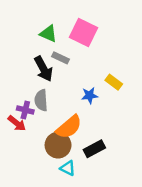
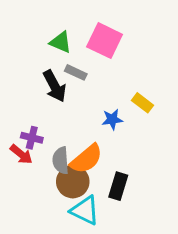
gray semicircle: (41, 100) -> (61, 160), moved
black rectangle: (94, 149) -> (118, 186), turned -45
cyan triangle: (68, 168) -> (85, 210), size x1.5

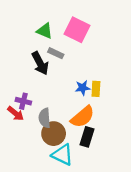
yellow rectangle: (143, 103) -> (96, 89), moved, turned 56
orange semicircle: (86, 159) -> (83, 117), moved

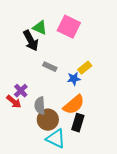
gray rectangle: (56, 53) -> (50, 67), moved
black arrow: (40, 63) -> (31, 41), moved
yellow rectangle: (96, 89) -> (85, 68), moved, turned 48
purple cross: (23, 101) -> (21, 91), turned 32

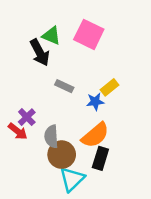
cyan triangle: (56, 139) -> (72, 179), turned 50

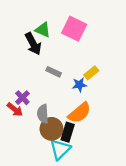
black rectangle: (100, 158) -> (68, 132), moved

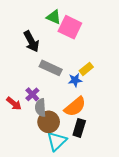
green triangle: (43, 30) -> (54, 17), moved
gray rectangle: (54, 72) -> (51, 68), size x1.5
purple cross: (22, 98) -> (32, 94), moved
black rectangle: (68, 132) -> (79, 128), moved

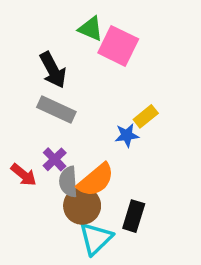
gray rectangle: (51, 68) -> (56, 109), moved
orange semicircle: (75, 107) -> (96, 180), moved

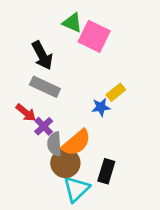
red arrow: (24, 175) -> (26, 113), moved

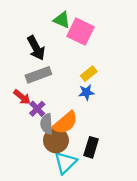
gray rectangle: (45, 87) -> (38, 75), turned -45
yellow rectangle: (116, 92) -> (89, 74), moved

